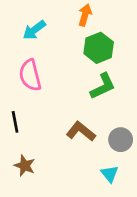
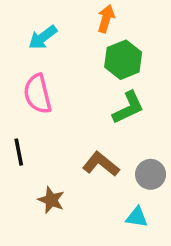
brown star: (25, 166) -> (51, 200), moved
cyan triangle: (110, 174) -> (137, 217), turned -42

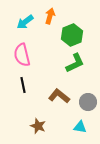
orange arrow: (106, 19) -> (50, 16), moved
black line: (19, 152) -> (23, 85), moved
brown star: (51, 200) -> (38, 126), moved

